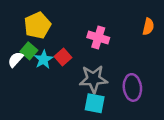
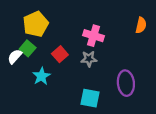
cyan star: (44, 59) -> (41, 76), moved
gray star: (93, 79) -> (89, 59), moved, size x0.6

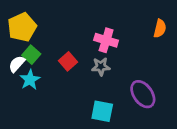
yellow pentagon: (36, 24) -> (22, 27), moved
cyan star: (41, 76) -> (30, 80), moved
purple ellipse: (126, 83) -> (143, 94), turned -30

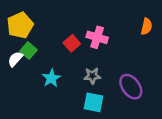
red square: (68, 61) -> (72, 43), moved
gray star: (101, 67) -> (92, 76), moved
cyan star: (30, 80) -> (51, 78), moved

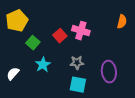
green square: (29, 51) -> (33, 43), moved
white semicircle: (15, 59) -> (13, 74), moved
purple ellipse: (131, 87) -> (109, 72), turned 30

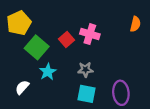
green square: (33, 43) -> (37, 47), size x1.5
purple ellipse: (109, 72) -> (121, 93), moved
white semicircle: (13, 74) -> (22, 87), moved

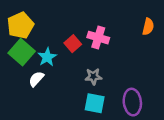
green square: (37, 47) -> (22, 52), moved
cyan star: (48, 72) -> (47, 57), moved
white semicircle: (22, 87) -> (36, 79), moved

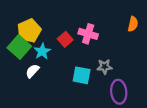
yellow pentagon: (20, 25) -> (29, 31), moved
gray star: (93, 76) -> (105, 67), moved
cyan square: (95, 103) -> (82, 75), moved

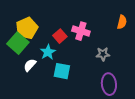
cyan star: (42, 51) -> (48, 52), moved
gray star: (105, 67) -> (103, 54), moved
cyan square: (82, 75) -> (62, 71), moved

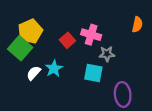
cyan star: (48, 52) -> (54, 69), moved
gray star: (103, 54) -> (107, 54), moved
cyan square: (62, 71) -> (93, 73), moved

